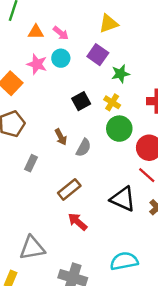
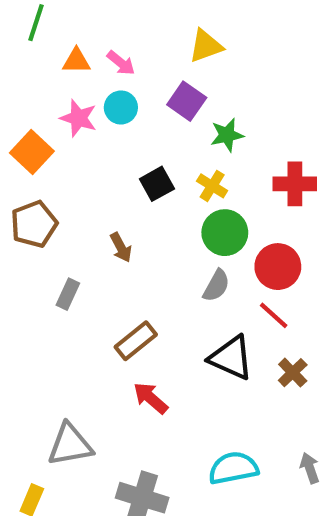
gray semicircle: (83, 148) -> (216, 286), moved

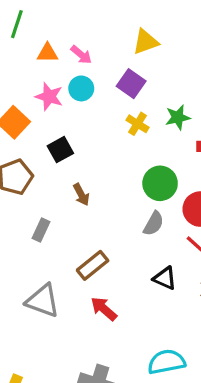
green star: (227, 135) -> (178, 117), moved
black square: (157, 184) -> (60, 150), moved
yellow cross: (212, 186) -> (138, 124), moved
black triangle: (231, 358) -> (165, 278), size x0.7
gray triangle: (70, 445) -> (43, 301), moved, turned 30

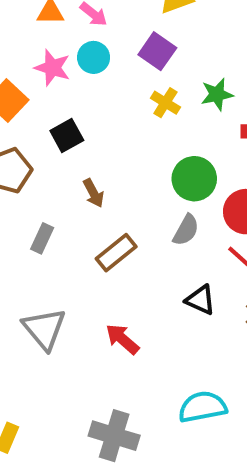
brown rectangle: (93, 265) -> (116, 253), moved
gray triangle: (43, 301) -> (44, 329), turned 30

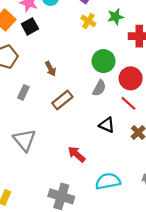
black square: (67, 136) -> (30, 26), moved
red arrow: (122, 339) -> (76, 154), moved

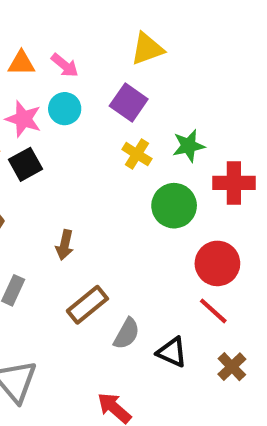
green circle: (104, 61) -> (174, 206), moved
brown arrow: (50, 69) -> (65, 245), turned 40
gray semicircle: (99, 88) -> (127, 334), moved

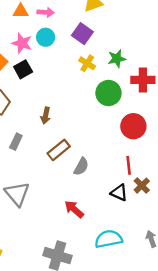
pink arrow: (65, 65) -> (46, 12), turned -35
red line: (213, 311) -> (129, 165), moved, turned 42
black triangle: (172, 352) -> (119, 193), moved

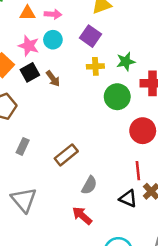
yellow cross: (87, 63) -> (95, 66), turned -35
brown arrow: (46, 116) -> (53, 79), moved, turned -49
gray semicircle: (81, 167) -> (89, 185), moved

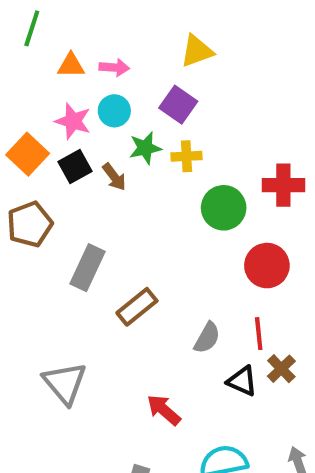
green star: (126, 62) -> (145, 148), moved
gray rectangle: (23, 146) -> (87, 268), moved, size x1.5
gray semicircle: (89, 185) -> (207, 338), moved

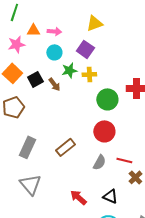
pink star: (73, 121) -> (16, 44), moved, turned -30
red circle: (267, 266) -> (104, 131), moved
gray rectangle: (87, 268) -> (27, 147), moved
red line: (259, 334) -> (124, 160), turned -70
black triangle: (242, 381) -> (110, 196), moved

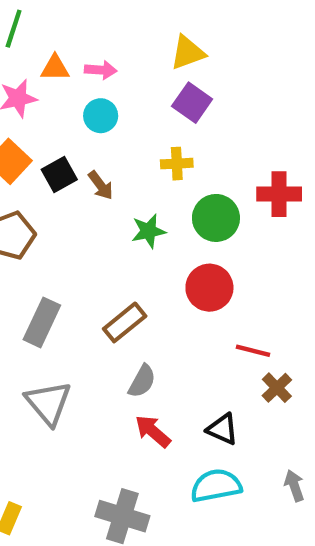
purple square: (85, 49) -> (192, 103), moved
green star: (69, 70) -> (149, 231), moved
gray semicircle: (99, 162) -> (142, 381), moved

